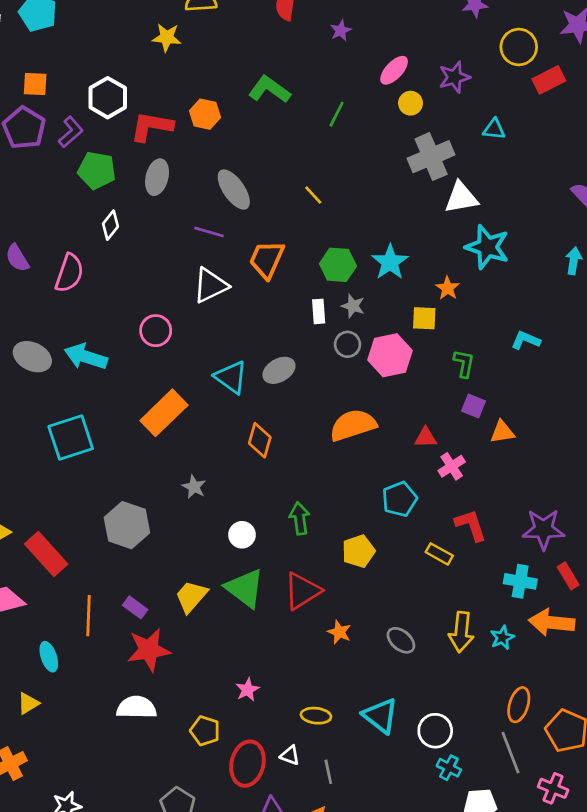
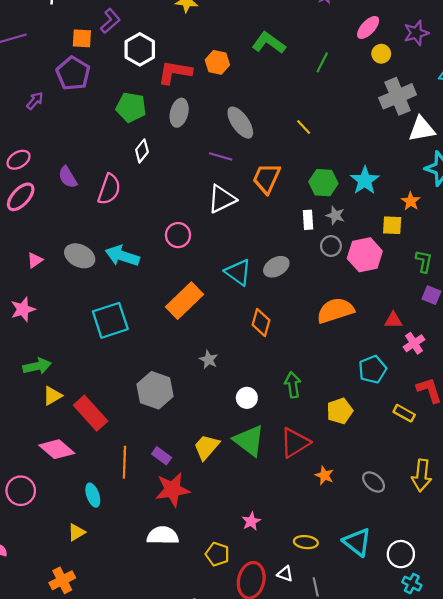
purple L-shape: (71, 132) -> (110, 21), moved

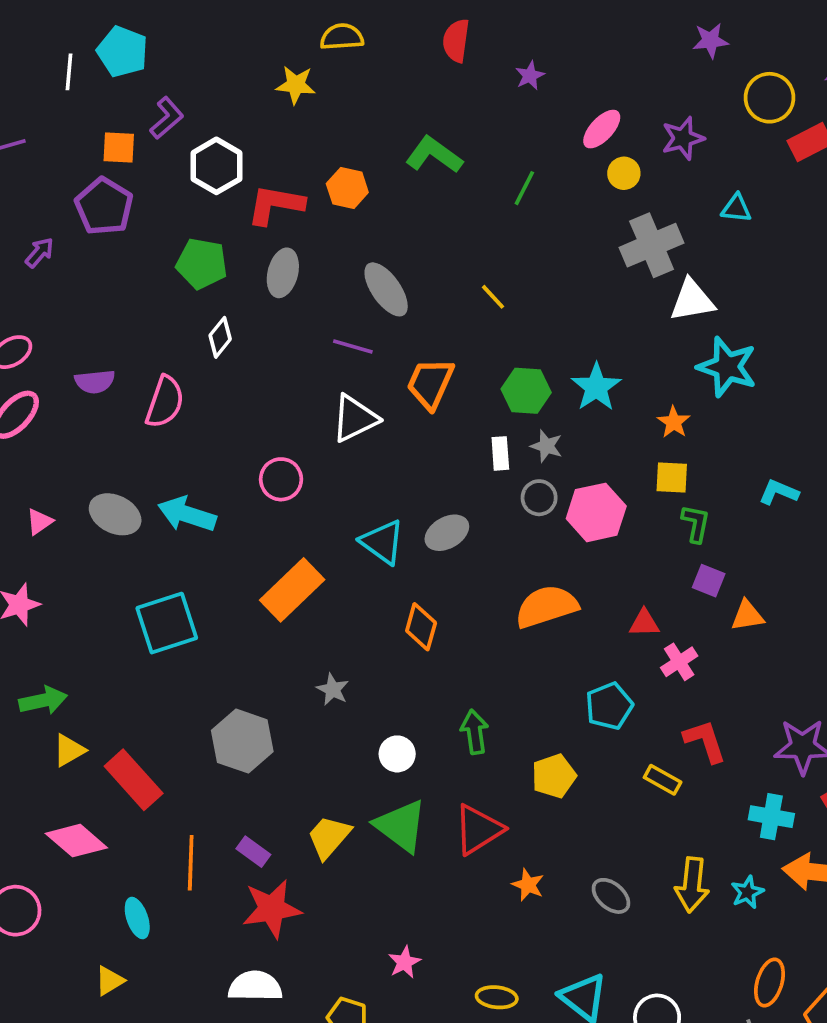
purple semicircle: (68, 177) -> (95, 382), turned -65
yellow square: (392, 225) -> (672, 477), moved

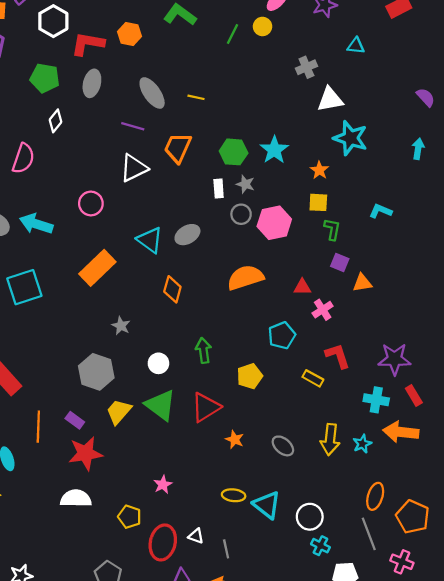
yellow circle: (624, 173) -> (263, 26), moved
gray cross: (652, 245) -> (306, 67), size x0.6
yellow line: (493, 297) -> (196, 97), moved, turned -35
gray hexagon: (242, 741) -> (96, 372), moved
yellow ellipse: (497, 997) -> (234, 495), moved

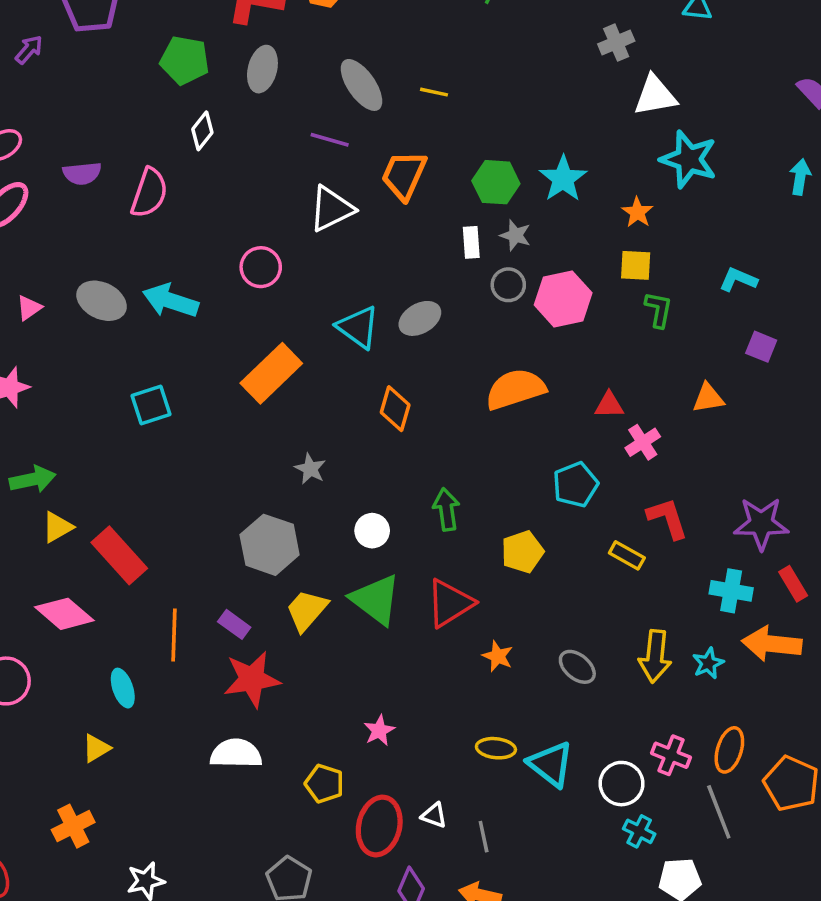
purple square: (340, 262) -> (761, 347), moved
cyan square: (24, 287) -> (151, 405), size x0.7
pink cross: (402, 562) -> (671, 755), moved

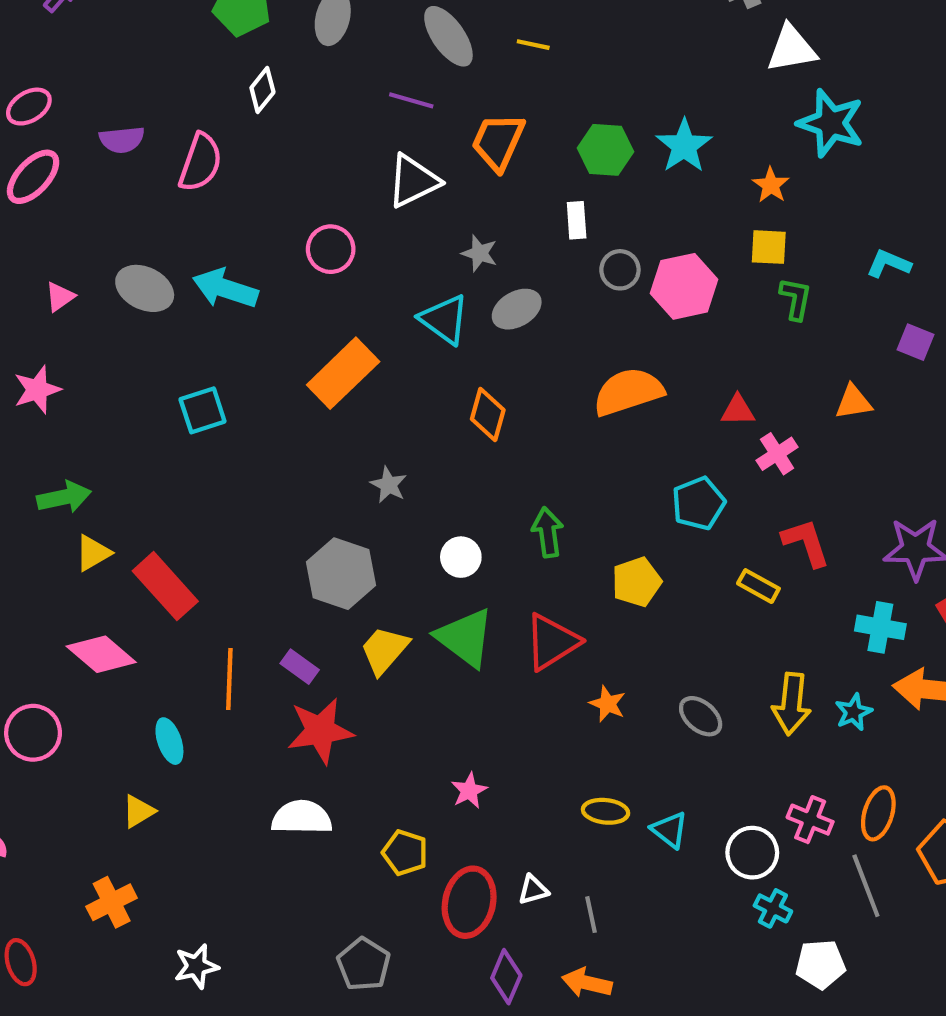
gray star: (515, 235) -> (479, 253), moved
cyan triangle: (551, 764) -> (670, 830), size x0.7
white triangle: (434, 815) -> (533, 890), turned -36

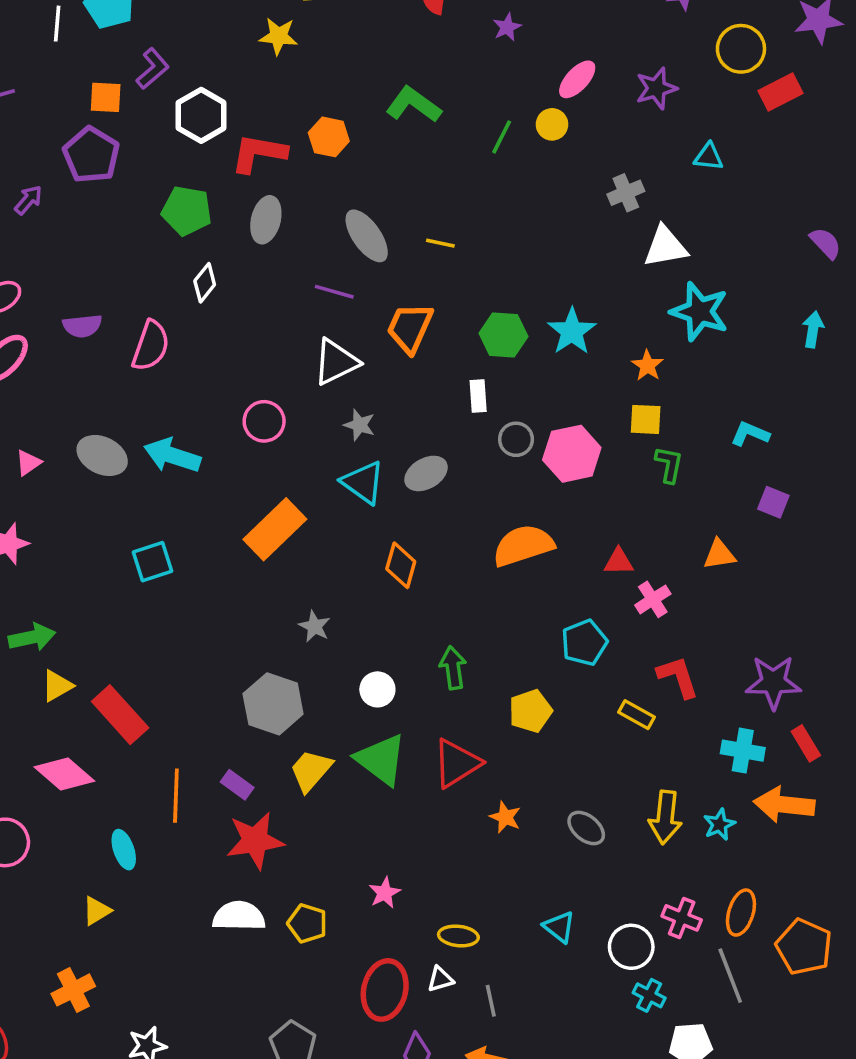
gray star: (479, 253) -> (359, 425), moved
yellow ellipse: (606, 811) -> (458, 936), moved
yellow pentagon: (405, 853) -> (307, 923), moved

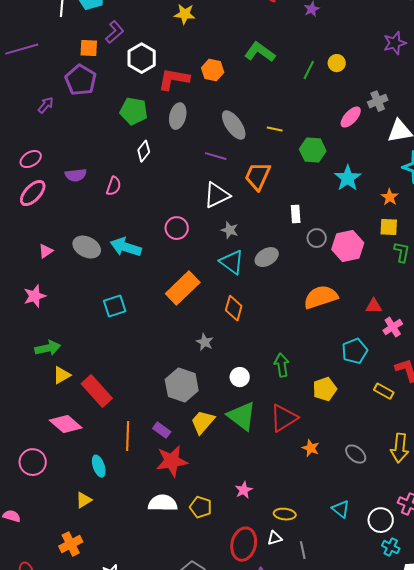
pink ellipse: (577, 79) -> (351, 117), moved
green hexagon: (503, 335) -> (313, 150), moved
pink semicircle: (151, 346) -> (114, 186), size x0.7
orange diamond: (401, 565) -> (234, 308), moved

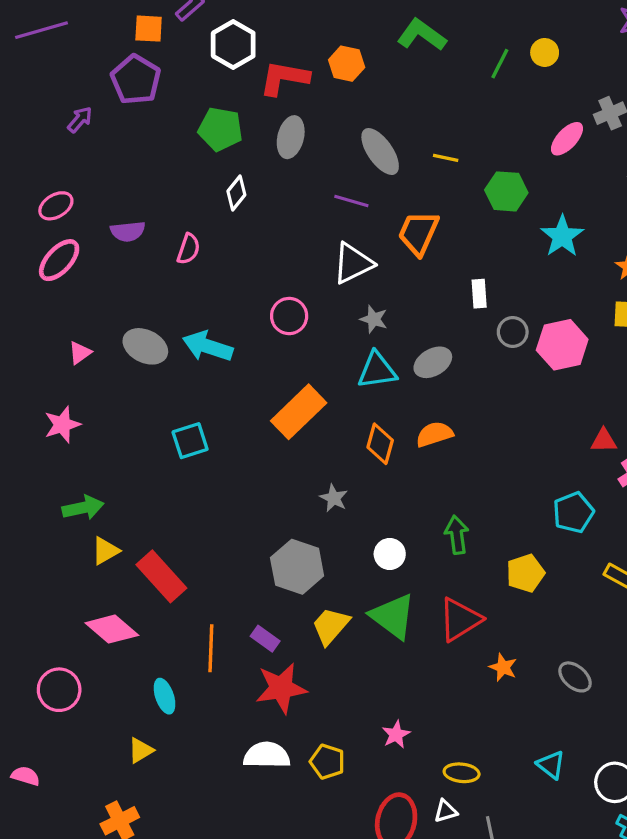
cyan triangle: (232, 262) -> (377, 370), turned -44
orange semicircle: (321, 297) -> (434, 434), moved, size x0.7

